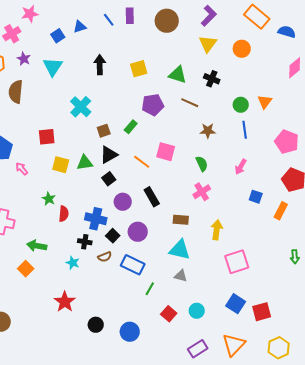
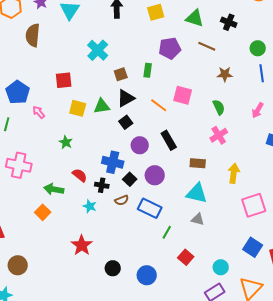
green rectangle: (131, 127) -> (148, 70), turned -32
red semicircle: (64, 214) -> (80, 175), moved, turned -56
cyan circle: (197, 311) -> (221, 267), moved

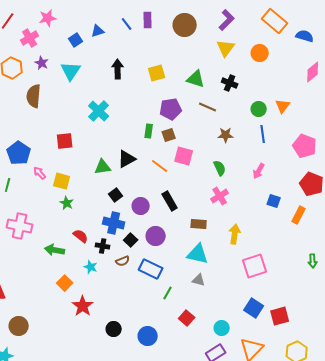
brown square: (121, 74) -> (169, 135), moved
yellow square: (78, 108) -> (62, 181), moved
black square: (126, 122) -> (116, 195), moved
orange square: (43, 212) -> (65, 283), moved

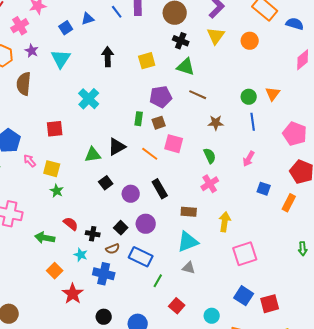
black cross: (230, 83) -> (181, 41), moved
blue cross: (114, 223) -> (104, 274), moved
cyan triangle: (198, 254) -> (188, 242), turned -35

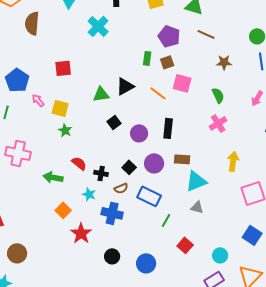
purple pentagon: (161, 97) -> (169, 36), turned 30
cyan cross: (89, 99) -> (98, 26), moved
black rectangle: (160, 189) -> (168, 128), turned 36
brown rectangle: (189, 212) -> (182, 159), moved

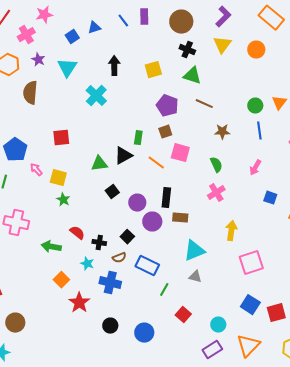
green rectangle: (147, 58) -> (138, 138), moved
brown rectangle: (182, 159) -> (180, 218), moved
purple circle: (154, 163) -> (152, 222), moved

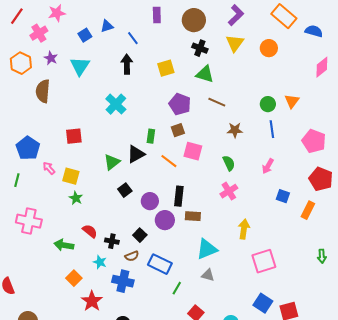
blue line: (123, 21) -> (133, 38), moved
cyan cross: (96, 96) -> (116, 104), moved
green triangle: (99, 164) -> (112, 162), turned -30

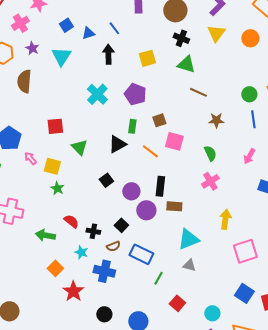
blue triangle: (107, 26) -> (88, 33), moved
purple pentagon: (180, 104) -> (135, 94), moved
green triangle: (112, 162) -> (79, 147), moved, turned -36

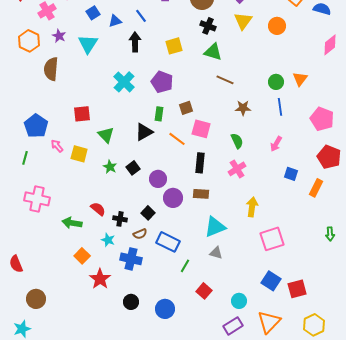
black rectangle: (160, 186) -> (200, 163), moved
green star: (57, 188) -> (110, 167), moved

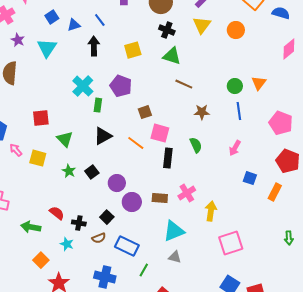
green rectangle: (159, 114) -> (98, 105), moved
black rectangle: (200, 163) -> (168, 158), moved
pink cross: (237, 169) -> (187, 193), moved
blue cross: (131, 259) -> (105, 277), moved

